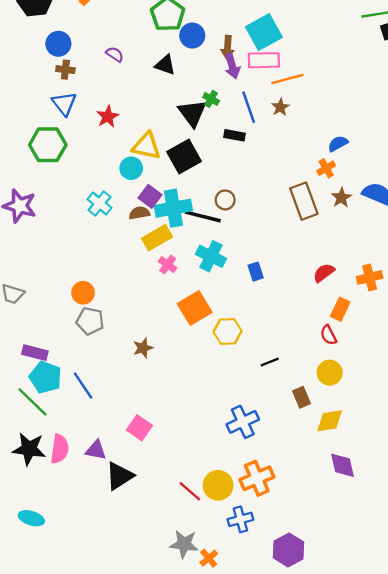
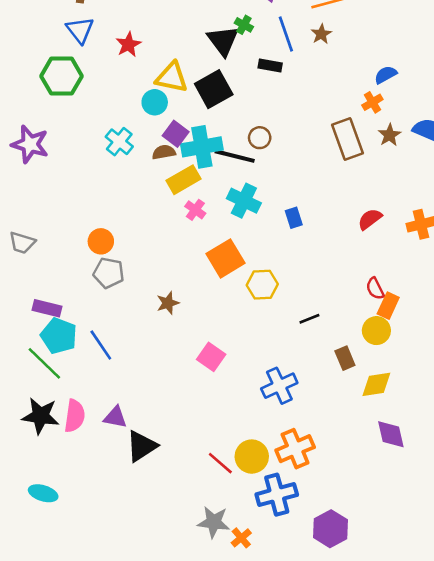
orange rectangle: (340, 309) -> (388, 306), moved
pink square: (139, 428) -> (211, 357), moved
blue cross: (240, 519) -> (277, 495), size x1.4

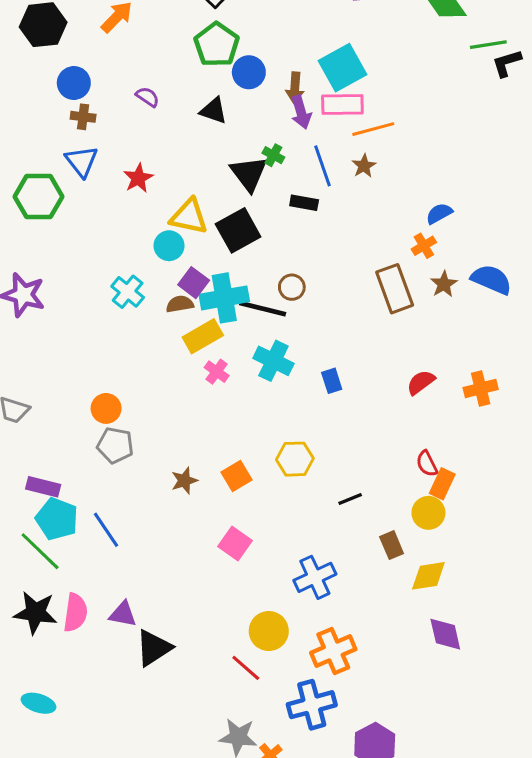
green hexagon: (61, 76) -> (39, 197), moved
orange square: (226, 258) -> (237, 476), moved, size x0.7
yellow circle: (252, 457) -> (269, 631), moved

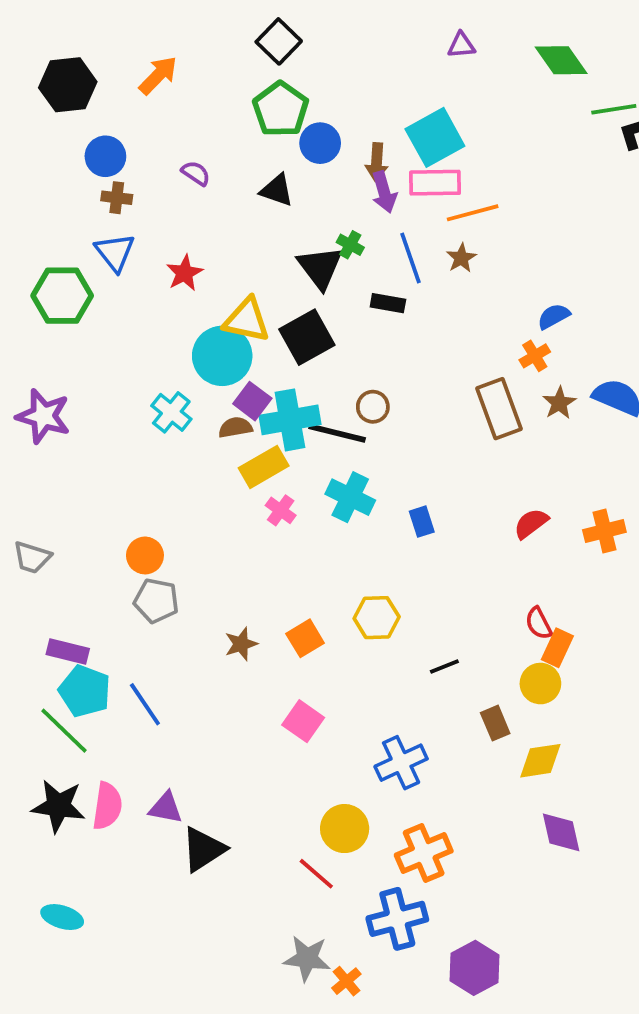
cyan circle: (169, 246) -> (222, 356), size x1.6

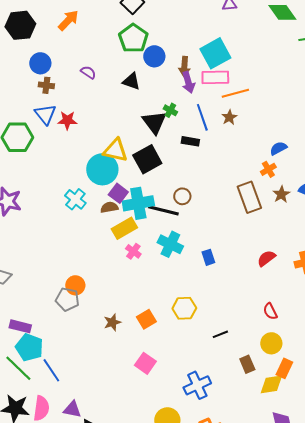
red star: (185, 273) -> (67, 120), moved, turned 30
orange circle: (145, 555) -> (75, 285), moved
orange rectangle: (557, 648) -> (284, 368), moved
blue line: (145, 704) -> (51, 370), moved

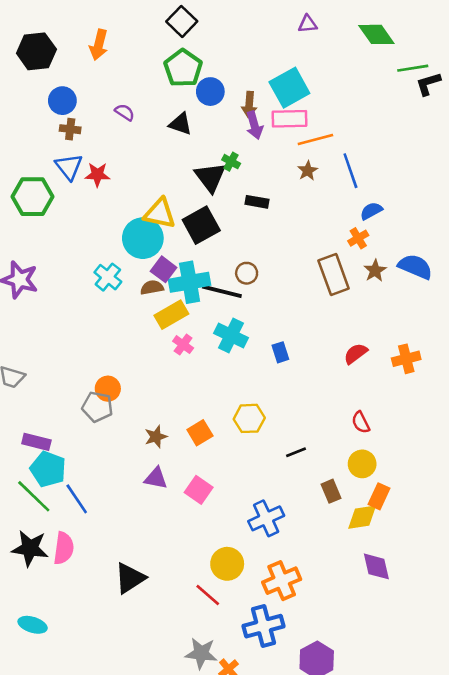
orange arrow: (68, 20) -> (99, 45), turned 150
blue line: (202, 117) -> (350, 171), moved
purple triangle: (72, 409) -> (156, 478), moved

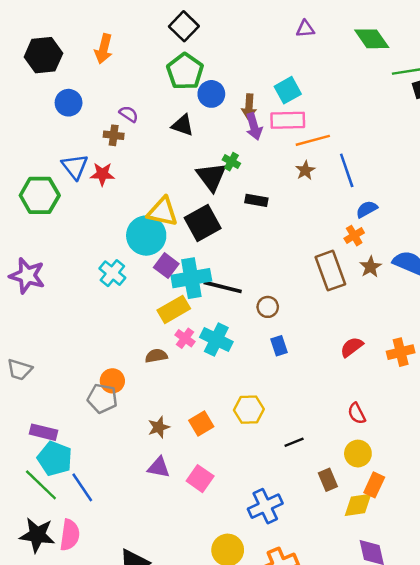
cyan square: (289, 88) -> (288, 90), size x0.7
brown cross: (70, 129) -> (114, 135), moved
brown circle: (247, 273) -> (268, 307), moved
brown semicircle: (152, 287) -> (156, 356), moved
cyan cross: (231, 335) -> (216, 340), moved

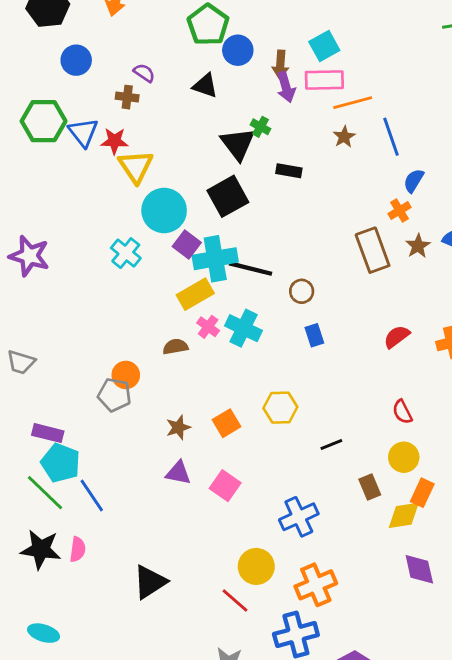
green hexagon: (40, 195) -> (44, 121), moved
blue semicircle: (367, 209) -> (414, 181), turned -30
yellow triangle: (162, 212) -> (136, 167), moved, turned 44
pink semicircle: (70, 535) -> (78, 549), size x0.7

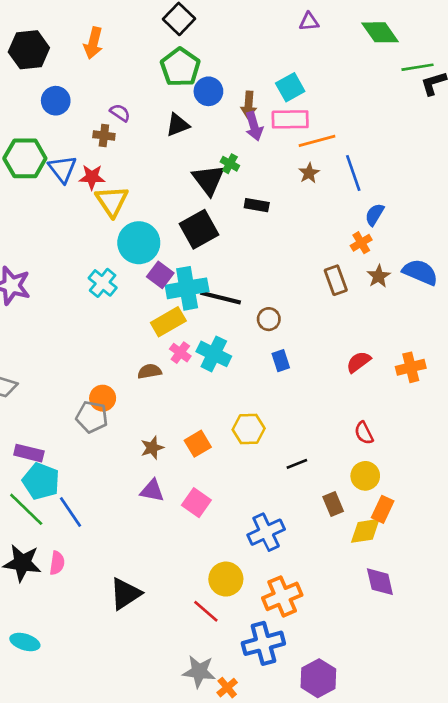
black triangle: (205, 86) -> (178, 125), turned -40
brown rectangle: (373, 250) -> (336, 280), size x0.7

